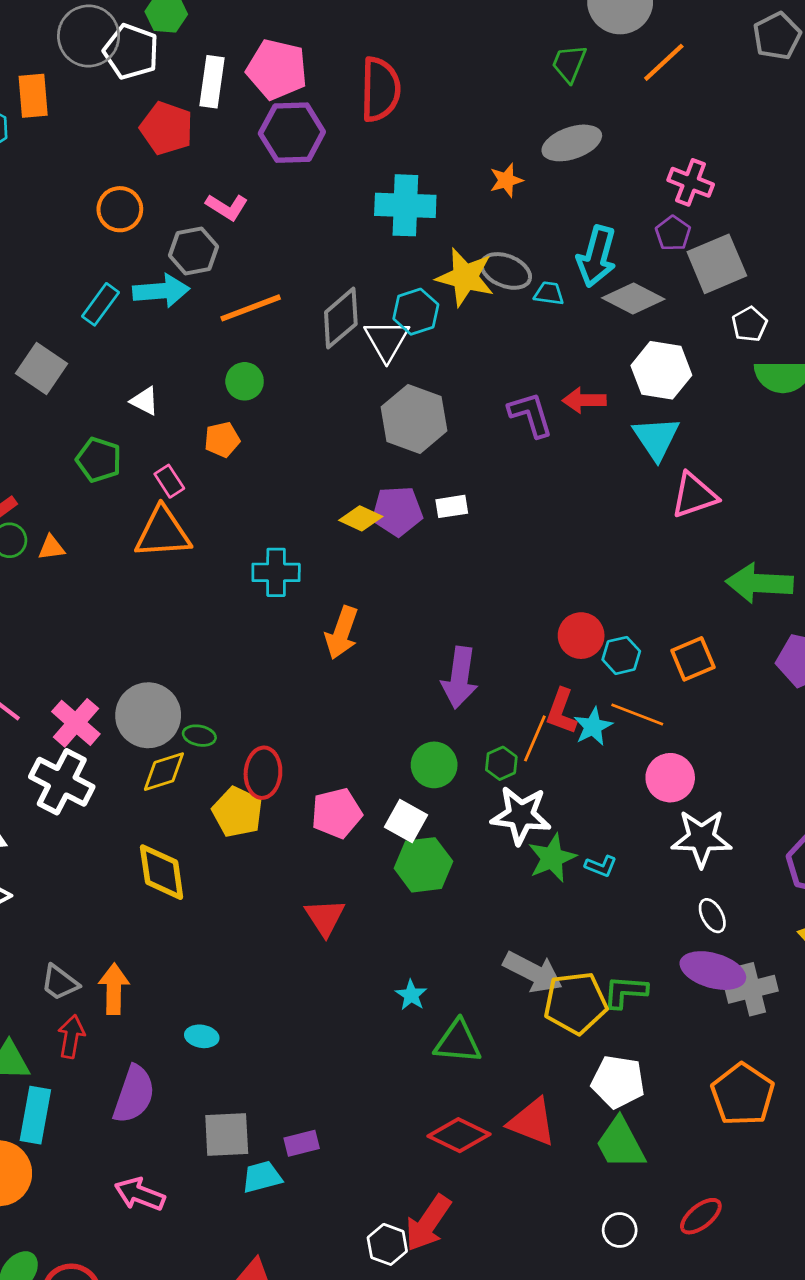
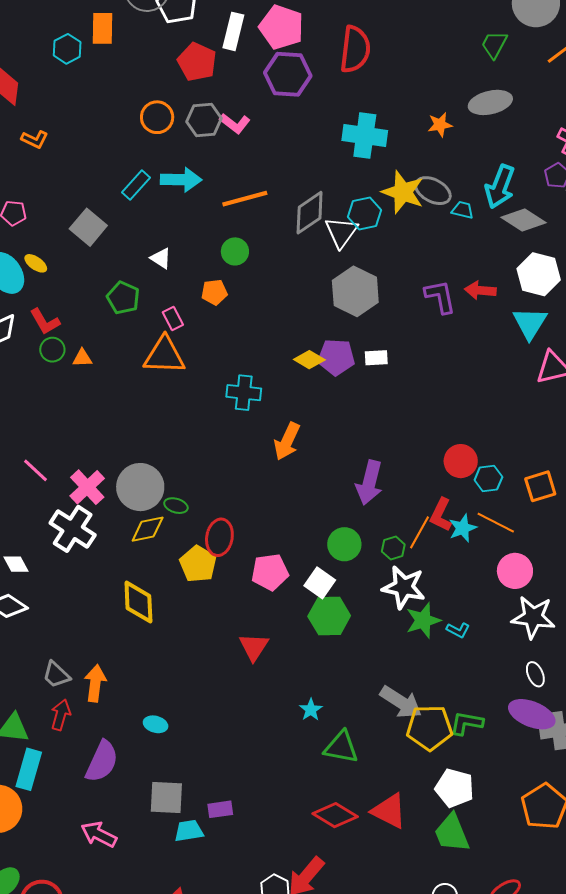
gray hexagon: (194, 251) -> (204, 120), moved

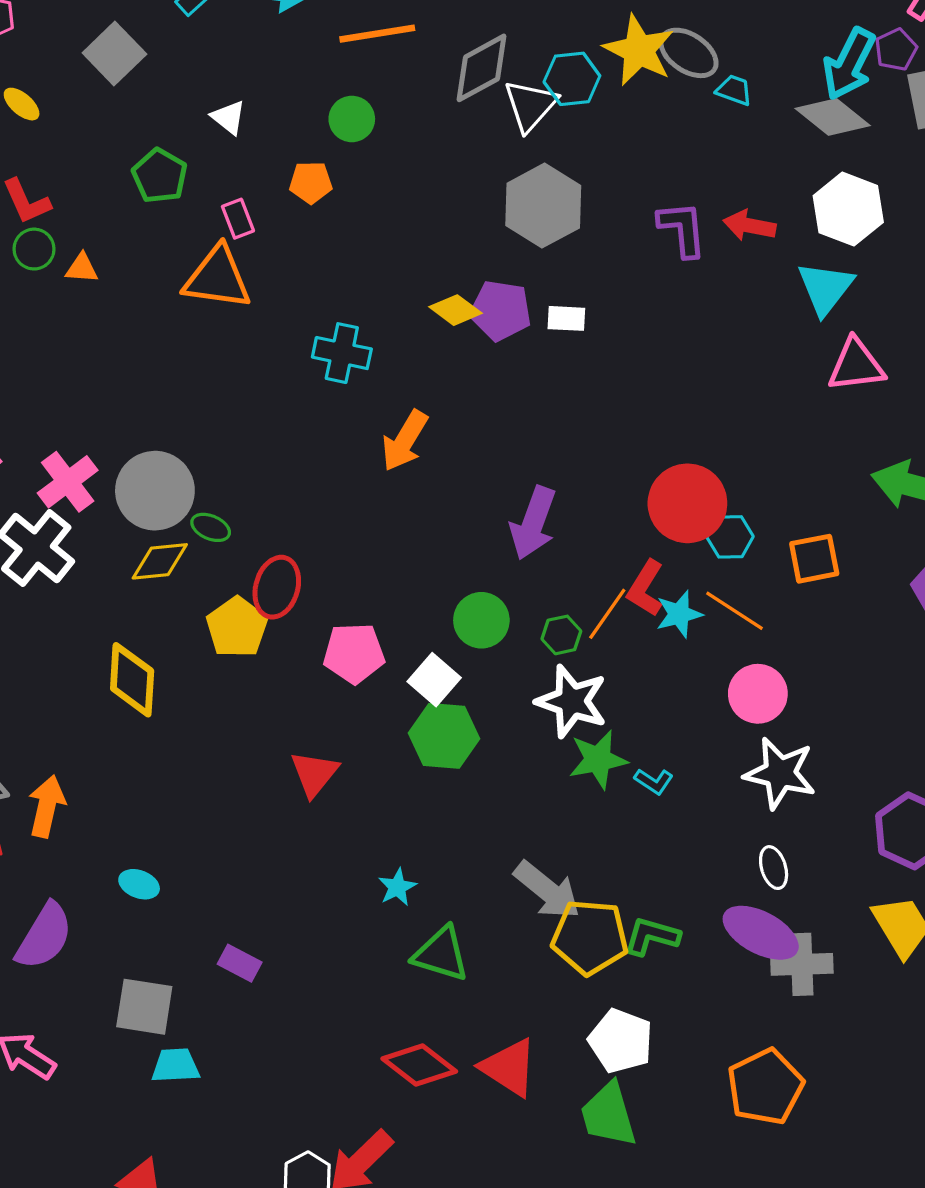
cyan arrow: (500, 187) -> (849, 64), moved
red circle: (461, 461) -> (687, 503), size x1.4
purple rectangle: (220, 809) -> (240, 963), moved, turned 30

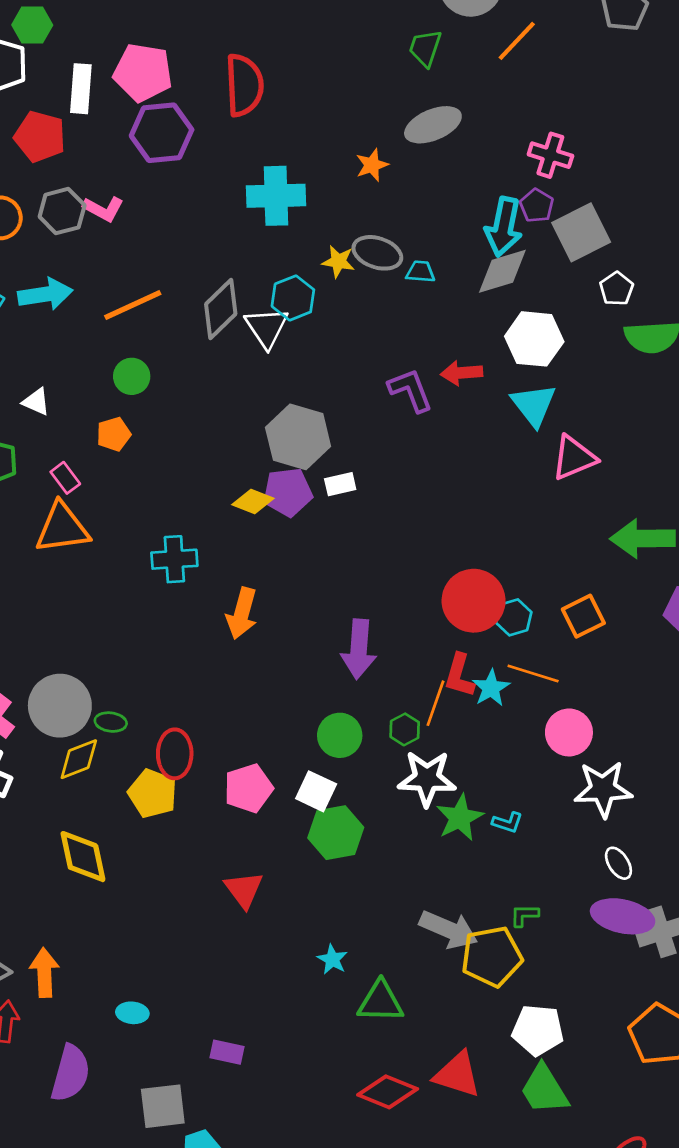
yellow star: (639, 50) -> (338, 261), size x0.6
gray diamond: (833, 117) -> (502, 271), turned -40
gray hexagon: (543, 206) -> (298, 437), moved
green L-shape: (652, 936) -> (524, 915), moved, size x0.7

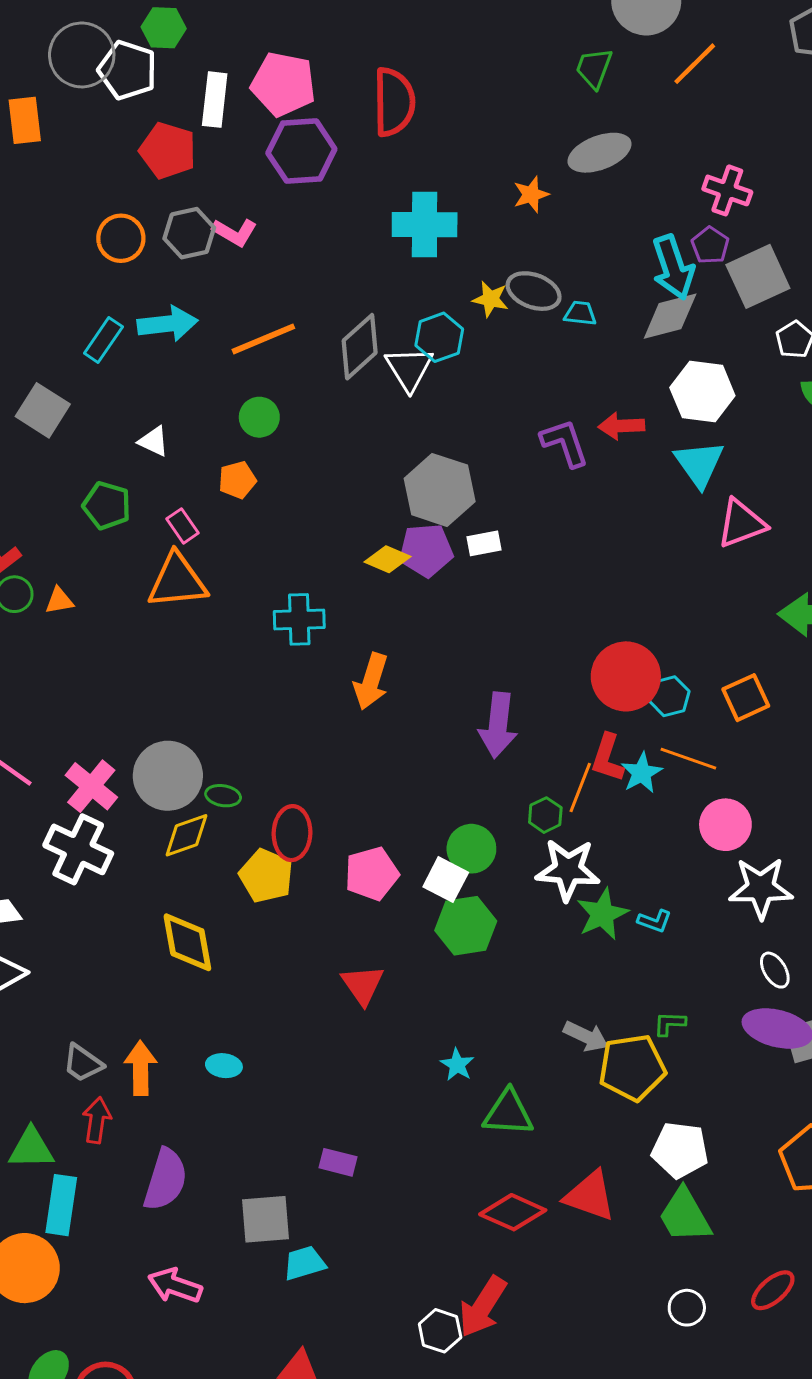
cyan arrow: (504, 227) -> (673, 267), turned -32
green circle: (340, 735) -> (471, 849), moved
gray arrow: (449, 929) -> (586, 1036), size x0.7
cyan ellipse: (132, 1013) -> (224, 1066), moved

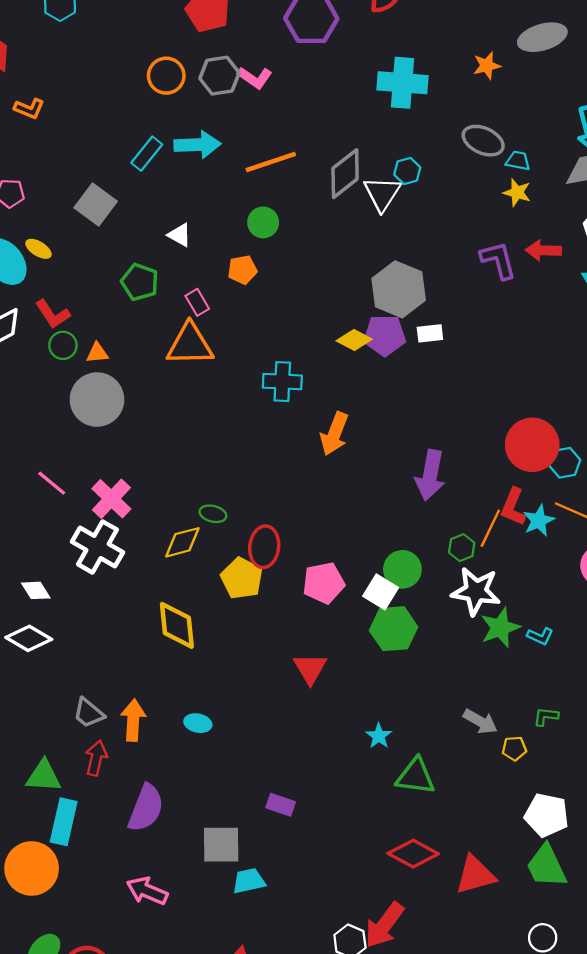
yellow star: (491, 299) -> (517, 192), moved
cyan hexagon: (439, 337) -> (407, 171), size x0.7
gray circle: (168, 776) -> (97, 400), moved
yellow pentagon: (632, 1068) -> (514, 748), size x0.5
red triangle: (590, 1196) -> (475, 875), moved, turned -39

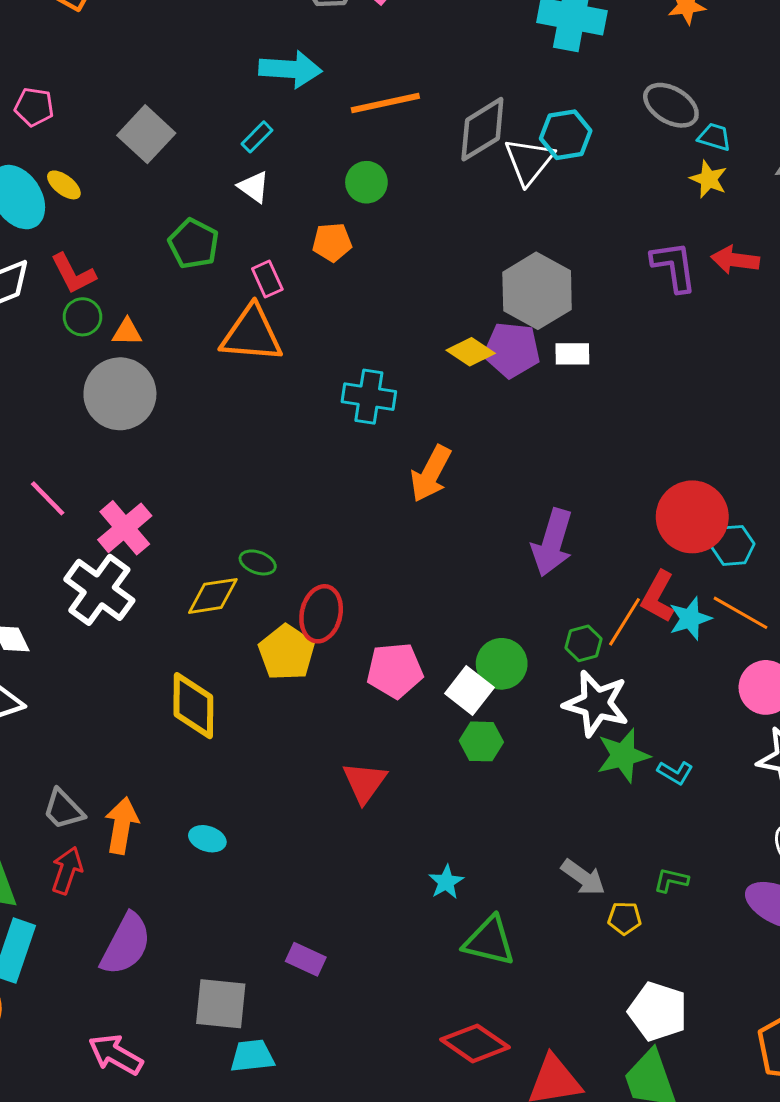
cyan rectangle: (147, 154) -> (257, 137), moved, size x0.7
cyan hexagon: (407, 171) -> (566, 135), size x1.4
green hexagon: (394, 629) -> (481, 741), size x0.7

